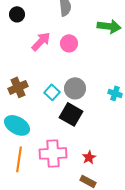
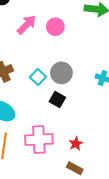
black square: (71, 114) -> (57, 100), size x0.7

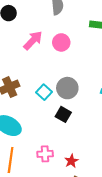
pink cross: (39, 140) -> (45, 154), size x0.6
red star: (76, 144) -> (71, 161), moved

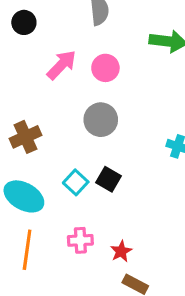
gray circle: (67, 88) -> (101, 120), moved
cyan square: (44, 92) -> (76, 182), moved

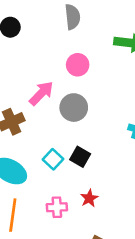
pink arrow: (62, 65) -> (41, 93), moved
red star: (121, 251) -> (89, 198), moved

